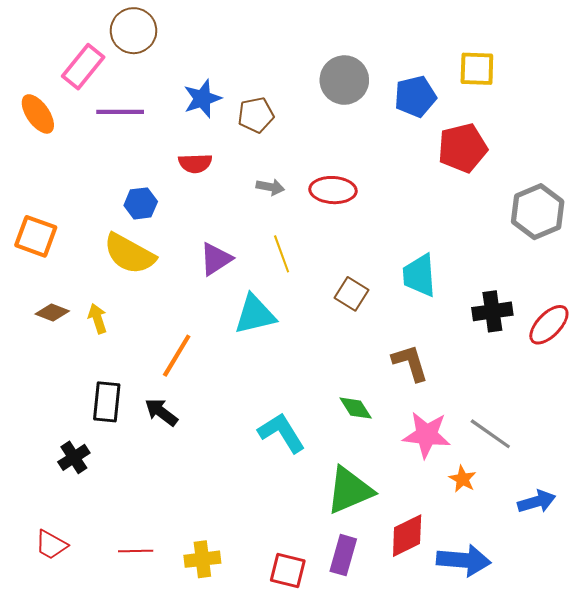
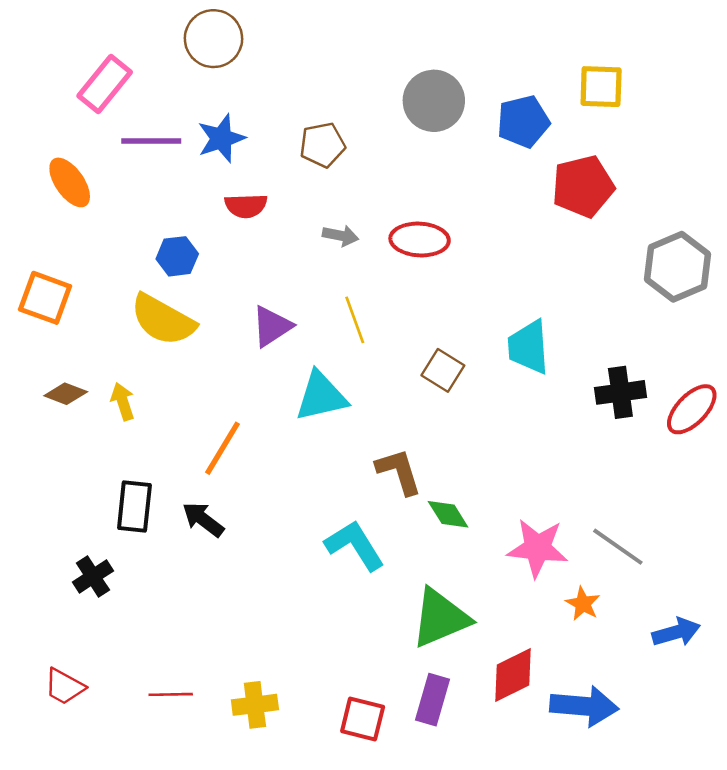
brown circle: (134, 31) -> (214, 39), moved
blue star: (202, 99) -> (221, 138), moved
orange ellipse: (38, 114) -> (70, 182), moved
brown L-shape: (410, 363) -> (399, 471), moved

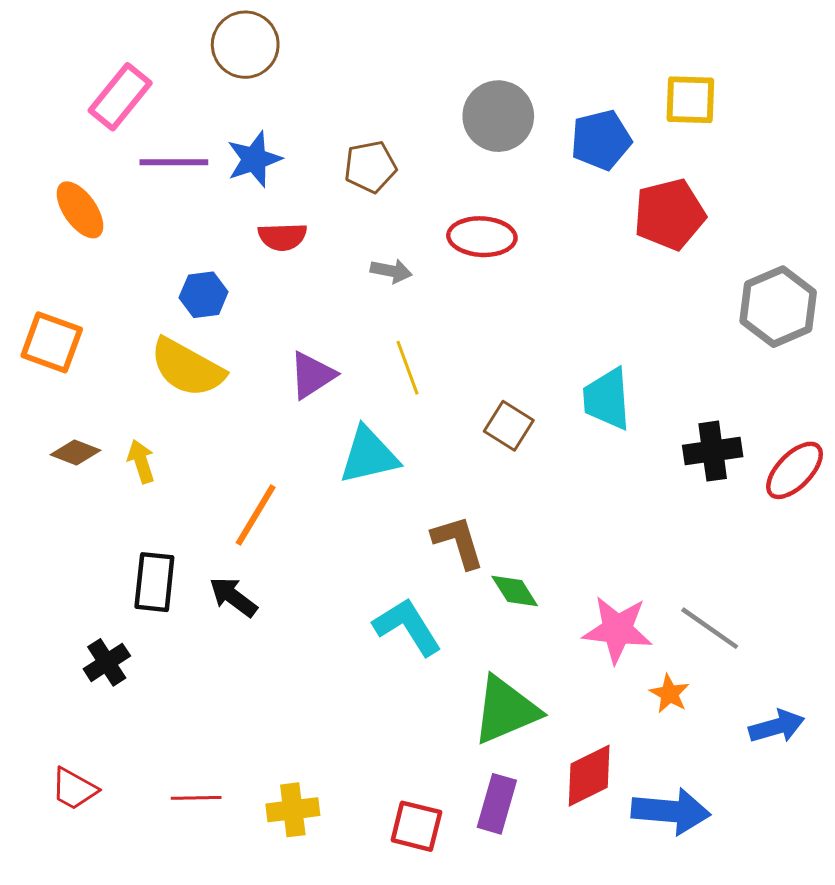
red ellipse: (420, 239) -> (482, 237), moved

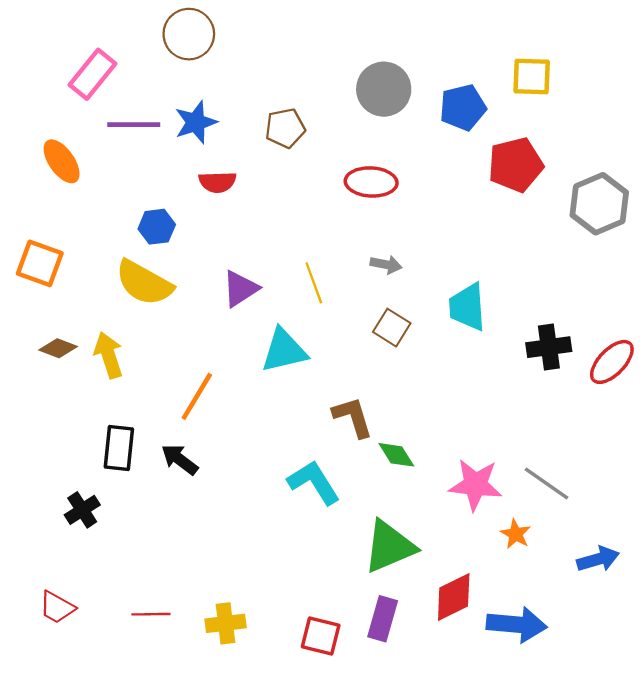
gray arrow: (391, 271) -> (386, 265), moved
gray hexagon: (778, 307) -> (599, 204), moved
yellow arrow: (141, 461) -> (109, 355), size x1.4

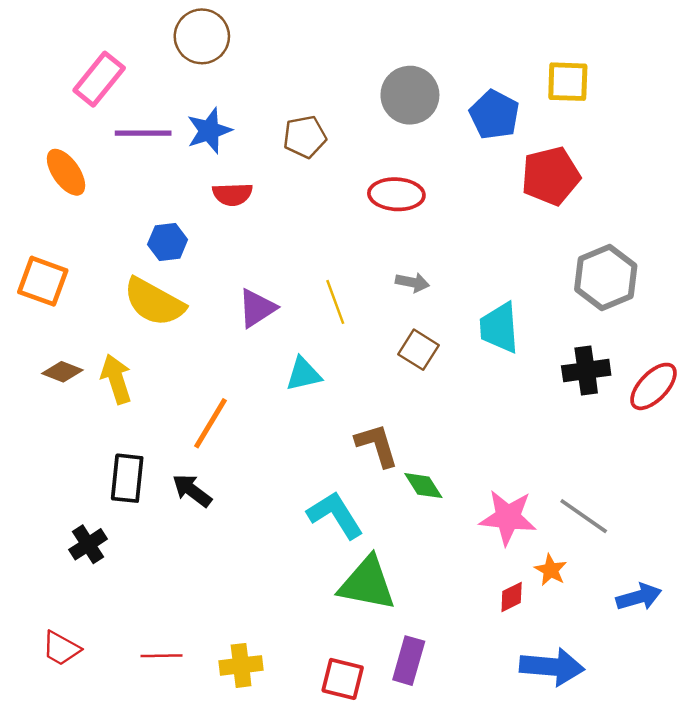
blue pentagon: (463, 107) -> (494, 115), turned -30
gray hexagon: (599, 204) -> (606, 277), moved
cyan triangle: (284, 351) -> (303, 374), size x0.7
green triangle: (389, 547) -> (367, 583), moved, turned 34
red diamond: (454, 597) -> (512, 597), moved, size x0.6

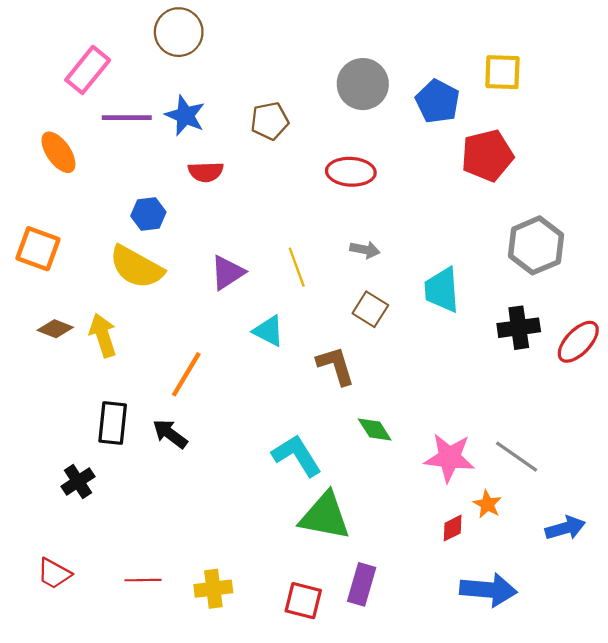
blue star: (209, 131) -> (185, 115), turned -30
cyan triangle: (303, 374) -> (269, 331), turned 40
brown L-shape: (377, 445) -> (336, 366), moved

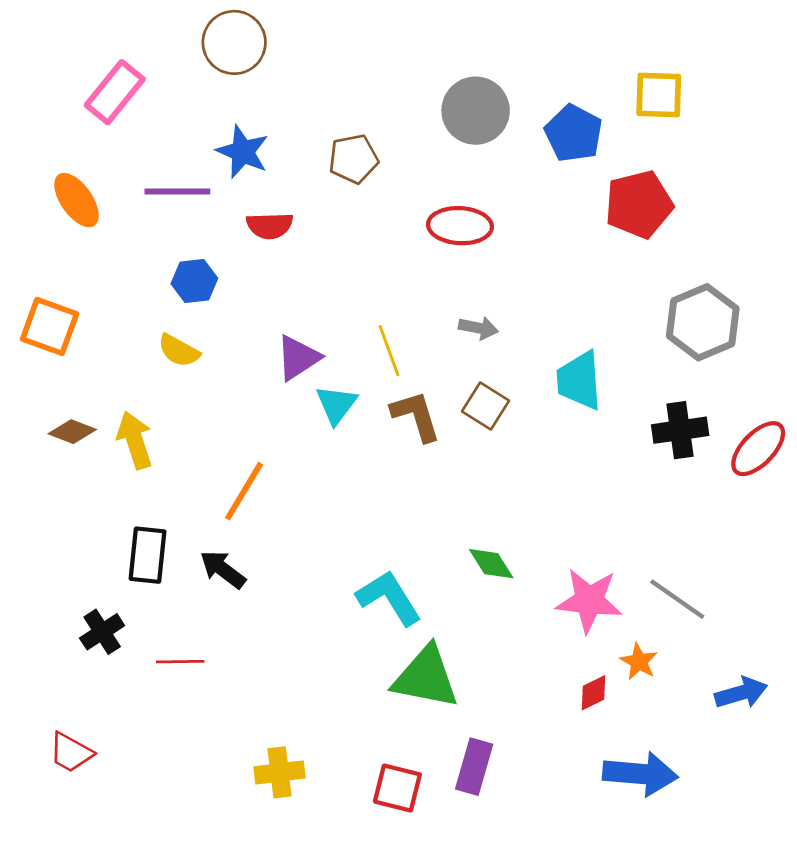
purple line: (127, 118) -> (177, 192), moved
yellow semicircle: (136, 267) -> (179, 351), size x0.6
cyan triangle: (269, 331) -> (336, 405), moved, turned 40
brown L-shape: (336, 366) -> (416, 416), moved
red line: (143, 580) -> (180, 662), moved

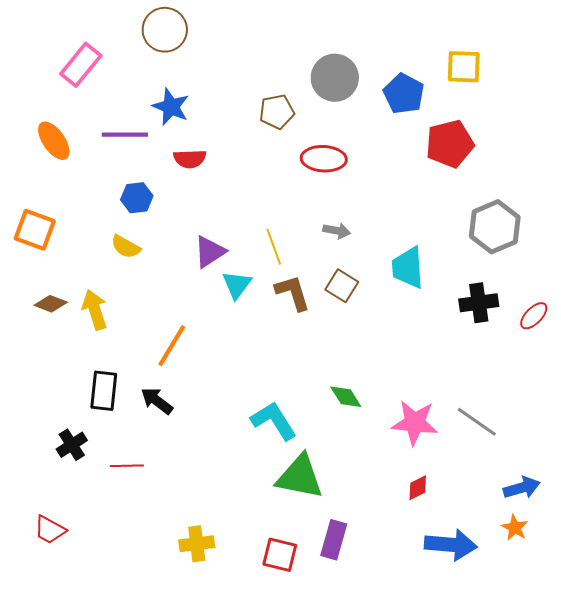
brown pentagon: (353, 159) -> (277, 112), moved
red ellipse: (758, 449) -> (534, 316), size x0.7
orange star: (639, 662) -> (515, 528), moved

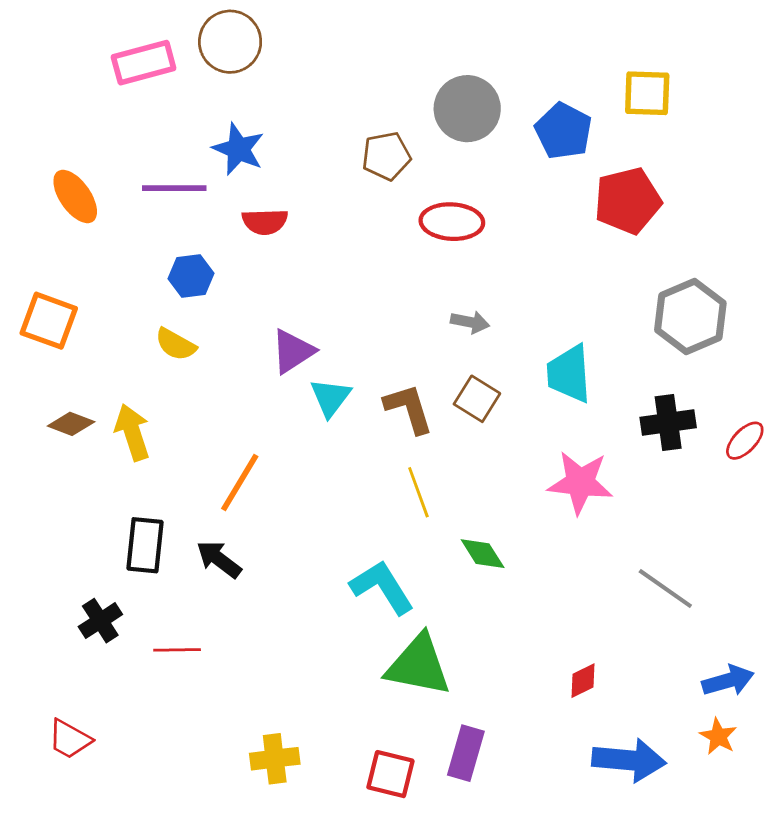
pink rectangle: (81, 65) -> (144, 63), moved, turned 36
yellow line: (274, 247) -> (418, 492), moved
pink star: (415, 423) -> (580, 482), moved

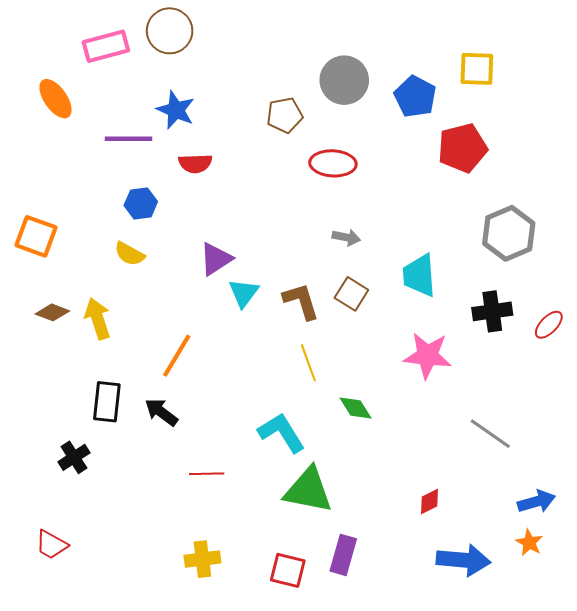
orange ellipse: (75, 197) -> (55, 99), moved
red line: (177, 650) -> (207, 474), moved

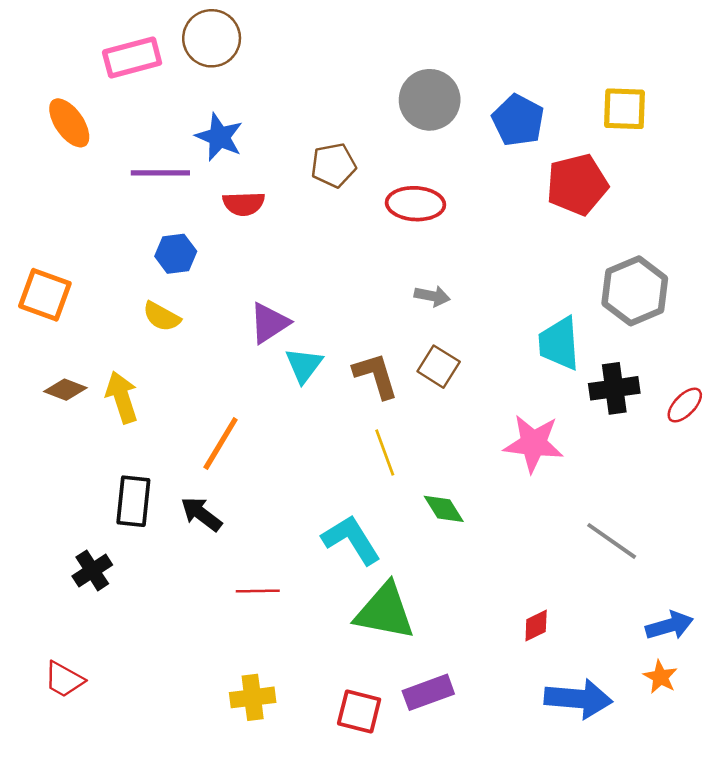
yellow square: (477, 69) -> (625, 109), moved
brown pentagon: (285, 115) -> (333, 165), moved
cyan trapezoid: (419, 275) -> (559, 343), moved
purple rectangle: (343, 555) -> (428, 692), turned 54

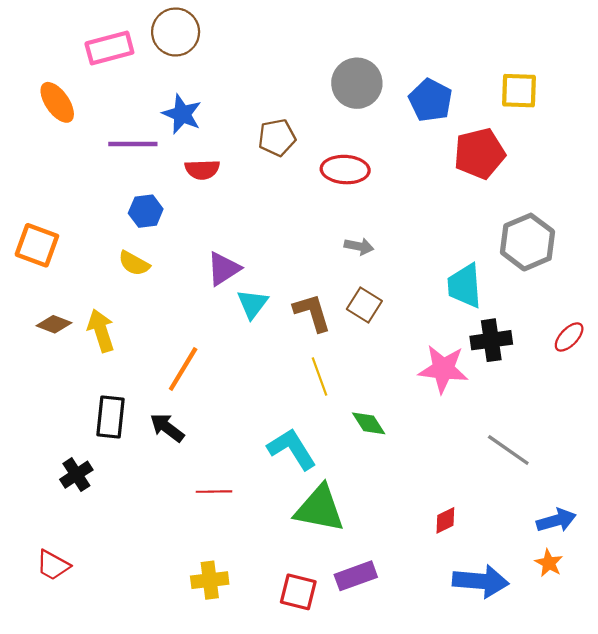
black cross: (614, 388) -> (491, 340), moved

